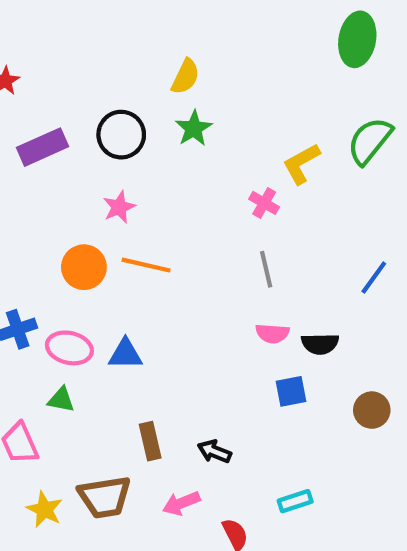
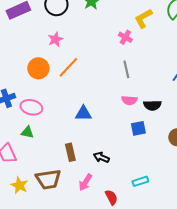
orange line: (146, 265) -> (68, 67), turned -60
blue triangle: (125, 354) -> (83, 113), moved
pink arrow: (181, 503) -> (85, 182), turned -36

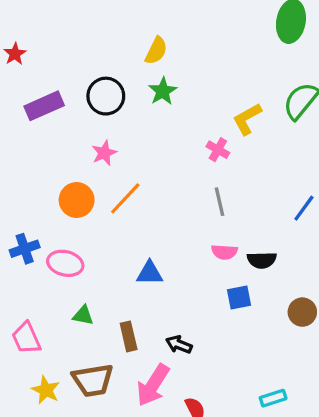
green triangle: (27, 132) -> (83, 315), moved
cyan rectangle: (140, 181) -> (273, 398), moved
pink arrow: (85, 182) -> (153, 385), size x1.5

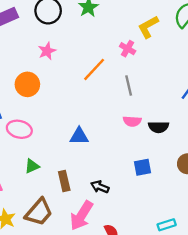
orange line: (125, 198) -> (94, 69), moved
blue square: (239, 297) -> (142, 167), moved
green triangle: (83, 315) -> (32, 166), turned -35
brown trapezoid: (93, 380) -> (39, 212), turned -40

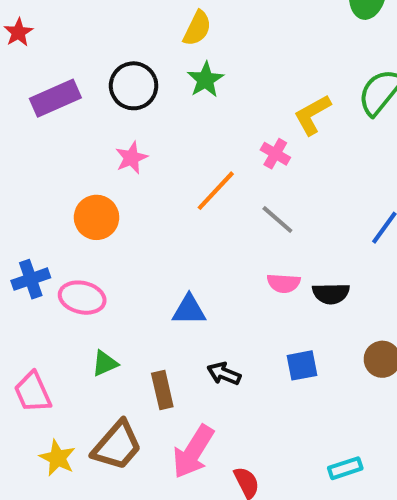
gray line: (129, 86) -> (277, 219), turned -36
black arrow: (100, 187) -> (224, 374), moved

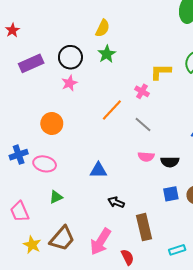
yellow L-shape: (312, 115) -> (161, 72), turned 30
pink star: (131, 158) -> (69, 83), moved
blue square: (302, 365) -> (171, 194), moved
brown rectangle: (162, 390) -> (144, 227), moved, size x1.4

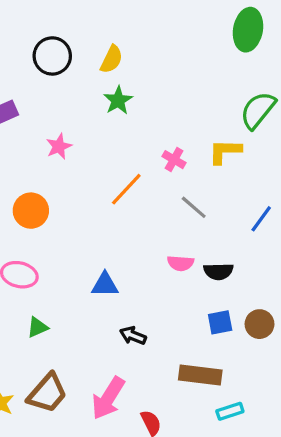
black circle: (70, 57) -> (52, 56), moved
yellow L-shape: (161, 72) -> (225, 151), moved
gray line: (143, 125) -> (194, 207), moved
brown rectangle: (144, 227) -> (200, 375), moved, turned -70

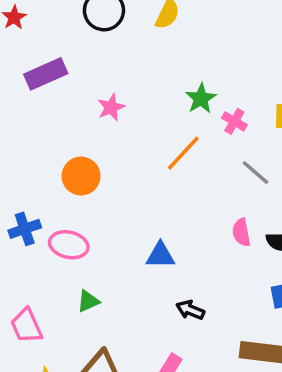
green star: (118, 100) -> (201, 99), moved
pink semicircle: (181, 263) -> (241, 232), turned 75

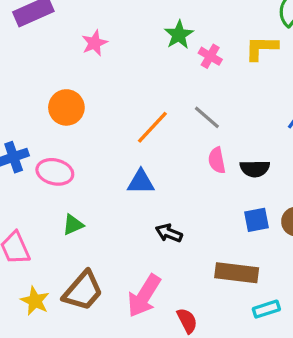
orange line: (183, 153) -> (152, 127), moved
gray line: (255, 173) -> (207, 117), moved

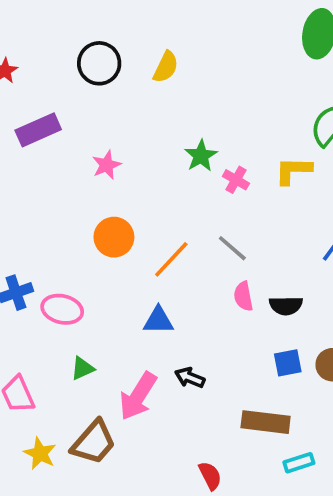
orange circle: (66, 107) -> (114, 237), moved
pink arrow: (144, 296) -> (138, 396), moved

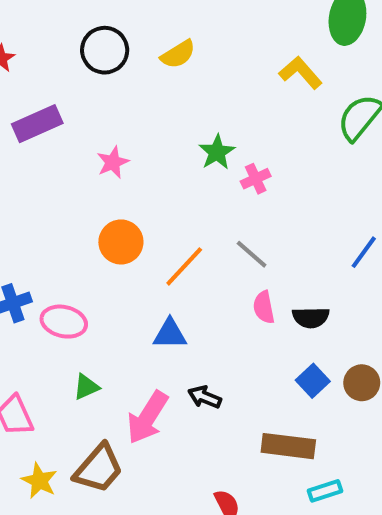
yellow semicircle: (166, 67) -> (178, 54), turned 32
yellow L-shape: (293, 171) -> (301, 73), moved, turned 48
pink cross: (236, 180) -> (256, 179), turned 35
blue square: (288, 363) -> (313, 381), turned -32

